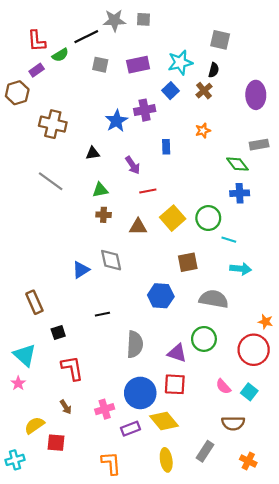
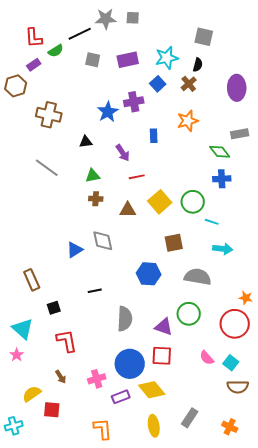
orange star: (203, 131) -> (188, 121), size x1.5
brown semicircle: (233, 423) -> (238, 387), moved

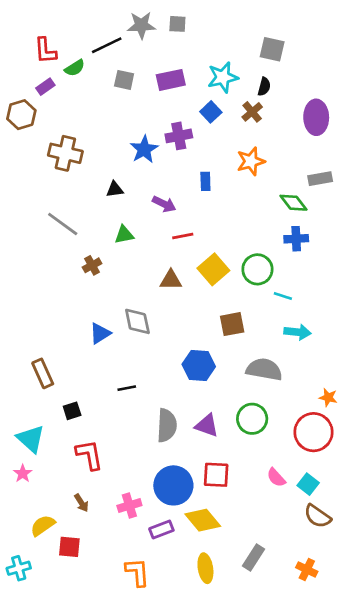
purple arrow: (123, 153) -> (164, 204), turned -30
brown cross: (96, 199) -> (92, 265), moved, turned -32
purple triangle: (164, 327) -> (207, 425), moved
brown semicircle: (238, 387) -> (317, 516), turned 35

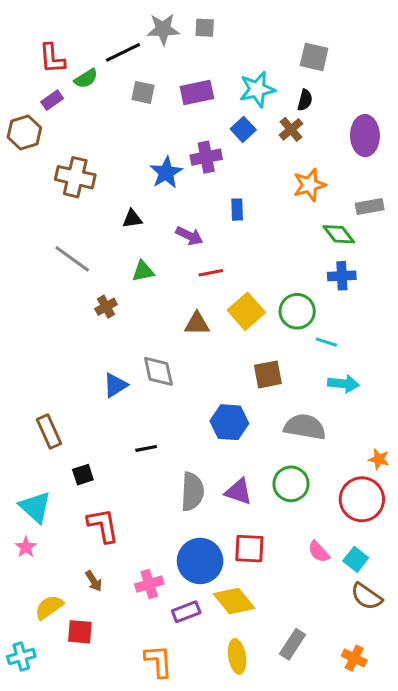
orange star: (251, 161) -> (309, 185), moved

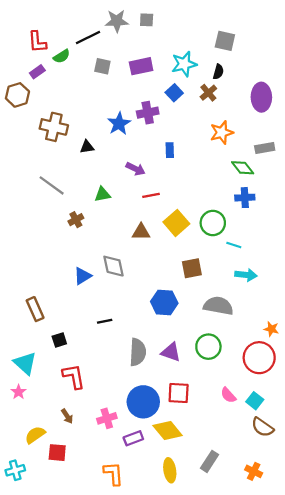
black triangle: (132, 219) -> (87, 147), moved

